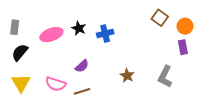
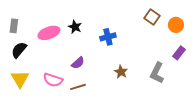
blue cross: (105, 34) -> (108, 37), moved
purple rectangle: (183, 47) -> (179, 53), moved, turned 48

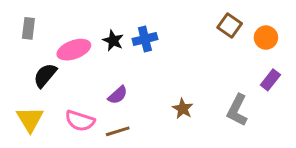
gray rectangle: (14, 26) -> (28, 28), moved
blue cross: (108, 37) -> (145, 39), moved
black semicircle: (19, 50) -> (45, 75), moved

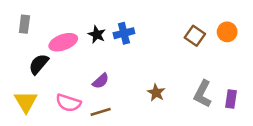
brown square: (230, 25) -> (195, 36), moved
purple rectangle: (270, 80) -> (231, 99), moved, turned -30

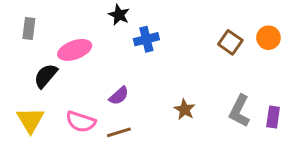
black star: (97, 34) -> (119, 15), moved

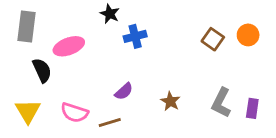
gray rectangle: (29, 29) -> (26, 27), size x1.5
black semicircle: (46, 76) -> (42, 70), turned 115
purple semicircle: (119, 96) -> (124, 91), moved

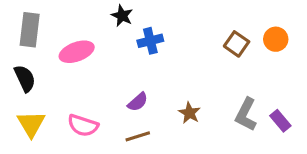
black semicircle: (42, 70) -> (25, 78), moved
purple rectangle: (252, 108) -> (280, 121), turned -48
brown line: (110, 122) -> (138, 136), moved

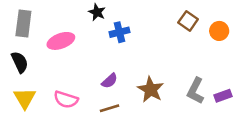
brown square: (237, 44) -> (188, 21), moved
brown star: (190, 113) -> (151, 90), size x1.5
purple rectangle: (280, 121) -> (223, 96), turned -70

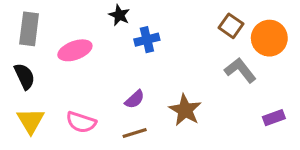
orange circle: (219, 31) -> (269, 38), size x1.5
gray L-shape: (196, 91) -> (240, 70), moved, turned 115

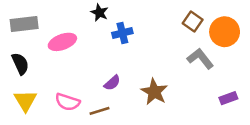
gray rectangle: (29, 29) -> (24, 24), turned 76
brown line: (135, 133) -> (99, 111), moved

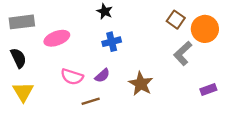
black star: (99, 13) -> (105, 11), moved
blue cross: (122, 33) -> (112, 42), moved
gray L-shape: (200, 59) -> (183, 53), turned -95
pink semicircle: (68, 102) -> (72, 77), moved

